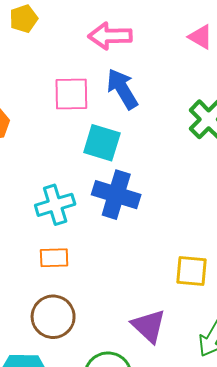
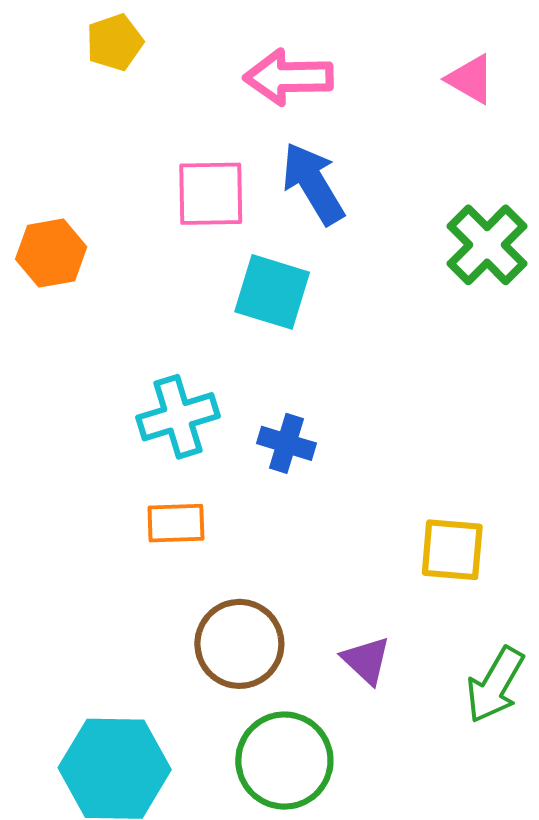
blue cross: (116, 195) -> (286, 443), moved, size x0.6
brown circle: (53, 317) -> (239, 644), moved
purple triangle: (149, 326) -> (366, 660), size x0.7

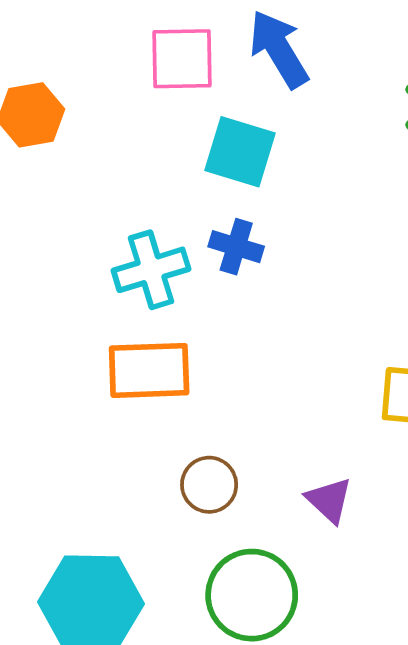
blue cross: (286, 443) -> (236, 247), moved
orange rectangle: (176, 523) -> (149, 370), size x1.5
brown circle: (239, 644) -> (209, 485), size x0.7

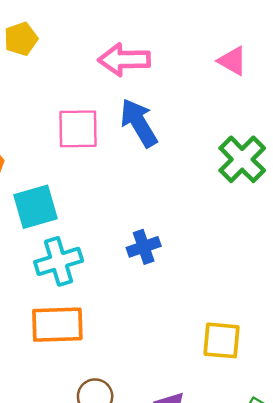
cyan square: (240, 152) -> (35, 207), moved, turned -33
blue cross: (236, 247) -> (144, 247), moved, turned -36

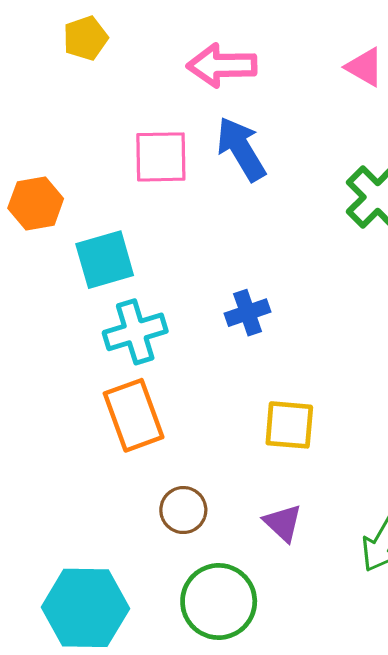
orange rectangle: (57, 325) -> (134, 415), turned 72
yellow square: (221, 340) -> (289, 425), moved

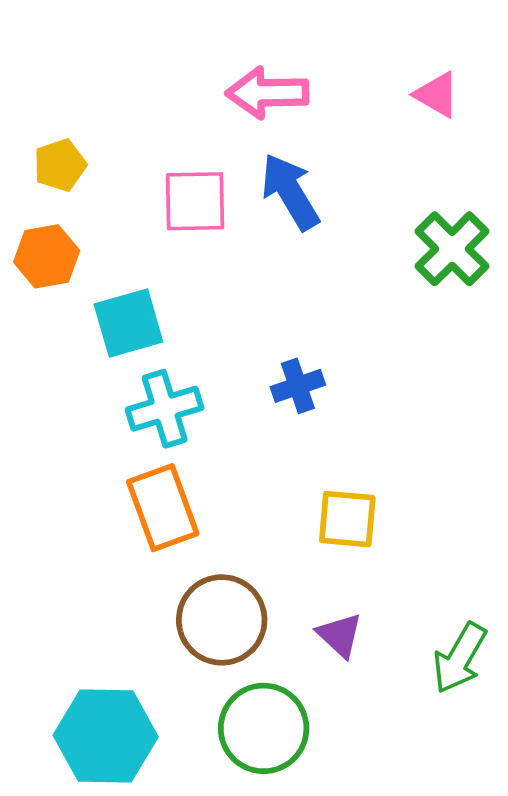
yellow pentagon: (85, 38) -> (60, 165), moved
brown circle: (183, 510) -> (222, 620), size x1.6

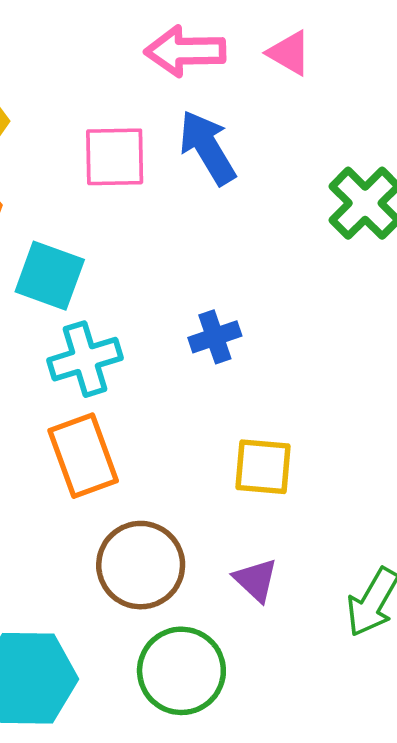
pink triangle: (437, 95) -> (289, 53), moved
cyan square: (128, 323) -> (50, 276), turned 36

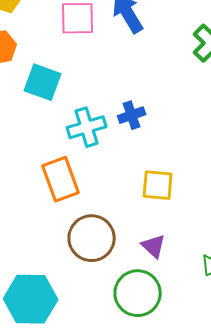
cyan cross: (85, 359) -> (87, 127), moved
green circle: (181, 671) -> (138, 293), moved

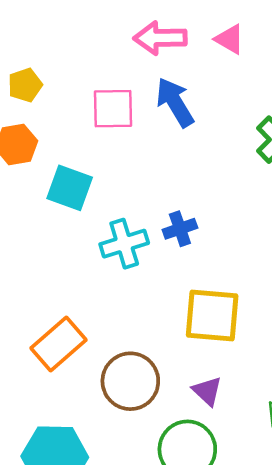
orange rectangle: (61, 179) -> (58, 344), moved, turned 69
yellow square: (158, 185) -> (212, 316), size x1.4

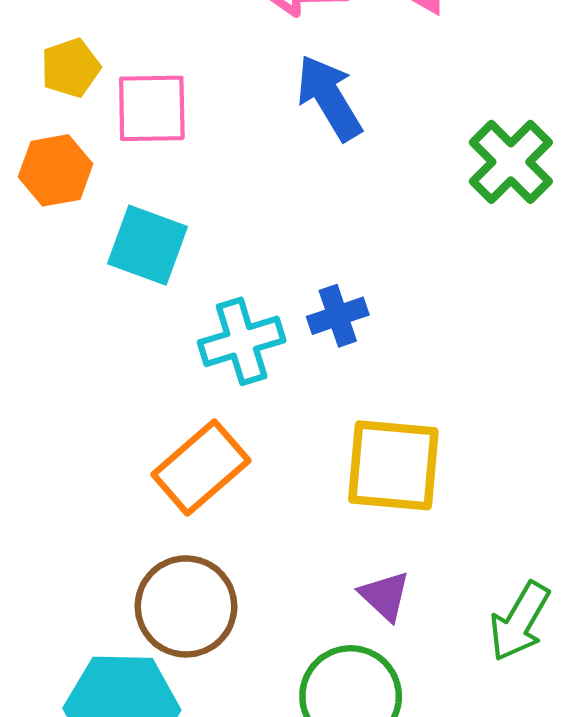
pink square: (113, 109) -> (152, 108), moved
orange rectangle: (58, 344) -> (201, 468), moved
brown circle: (130, 381) -> (186, 606), moved

